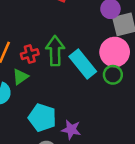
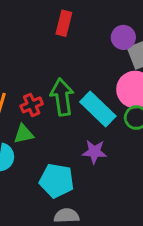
green triangle: (20, 77) -> (24, 134), turned 30
purple star: (71, 130) -> (94, 152), moved

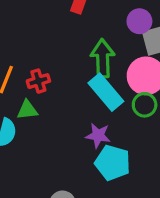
green arrow: (62, 97) -> (103, 58), moved
cyan pentagon: (57, 181) -> (113, 163), moved

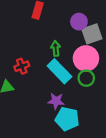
green arrow: (103, 58) -> (56, 48), size x0.6
red cross: (38, 81) -> (22, 66), moved

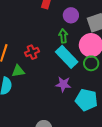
purple circle: (79, 22) -> (71, 15), moved
cyan pentagon: (67, 119) -> (86, 100), moved

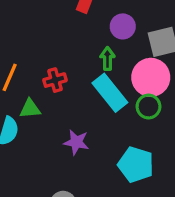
purple star: (63, 84) -> (76, 142), moved

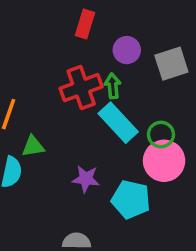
pink circle: (151, 77) -> (164, 161), moved
red cross: (55, 80) -> (81, 88), moved, size x1.6
cyan pentagon: (136, 165) -> (131, 199), moved

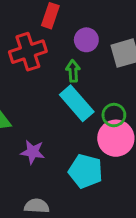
red cross: (81, 88) -> (28, 52), moved
purple star: (86, 179) -> (33, 152), moved

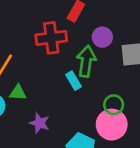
green arrow: (73, 71) -> (86, 61), size x1.6
cyan rectangle: (77, 103) -> (74, 81), moved, size x0.6

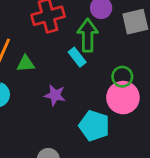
green triangle: (18, 93) -> (26, 64), moved
purple star: (40, 123) -> (55, 95), moved

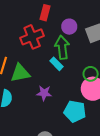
green triangle: (26, 64) -> (20, 73), size x1.5

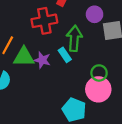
purple circle: (69, 27) -> (95, 14), moved
purple star: (44, 93) -> (42, 60), moved

